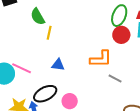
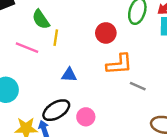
red circle: (121, 35) -> (106, 33), moved
pink line: (22, 68) -> (27, 48), moved

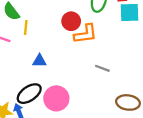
orange L-shape: (119, 64) -> (85, 34), moved
pink circle: (86, 117) -> (56, 98), size x1.5

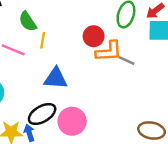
blue triangle: (39, 61) -> (56, 78), size x1.5
gray line: (102, 68) -> (127, 61), moved

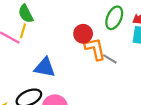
yellow line: (43, 40) -> (23, 31), moved
orange L-shape: (109, 51) -> (95, 49), turned -105

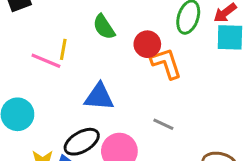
green semicircle: (26, 14) -> (104, 27), moved
gray line: (110, 59) -> (163, 124), moved

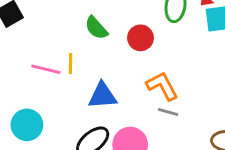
yellow line: (63, 49) -> (71, 64), moved
orange L-shape: (166, 63) -> (162, 86), moved

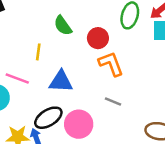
pink line: (46, 69) -> (17, 78), moved
orange L-shape: (162, 86) -> (111, 64), moved

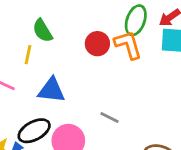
green semicircle: (63, 26) -> (43, 31), moved
orange L-shape: (111, 64) -> (128, 45), moved

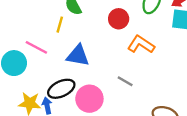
orange L-shape: (128, 45) -> (141, 44), moved, turned -44

